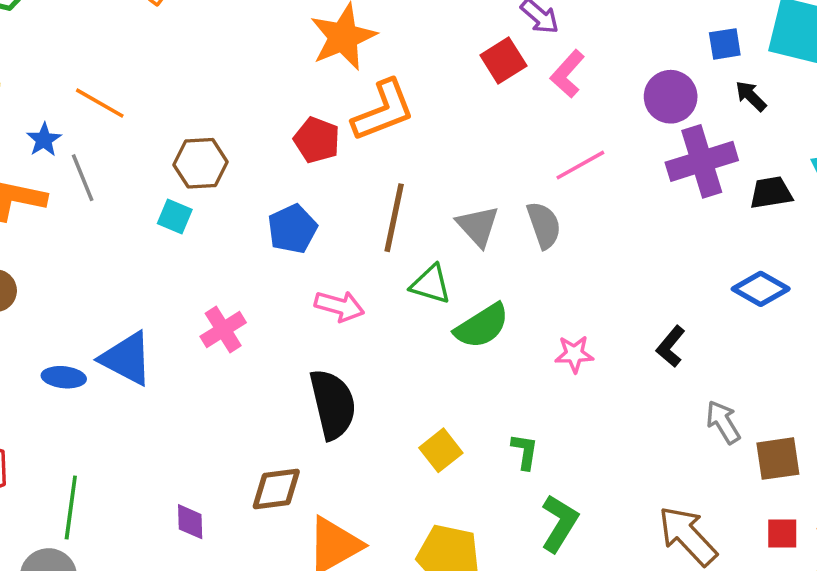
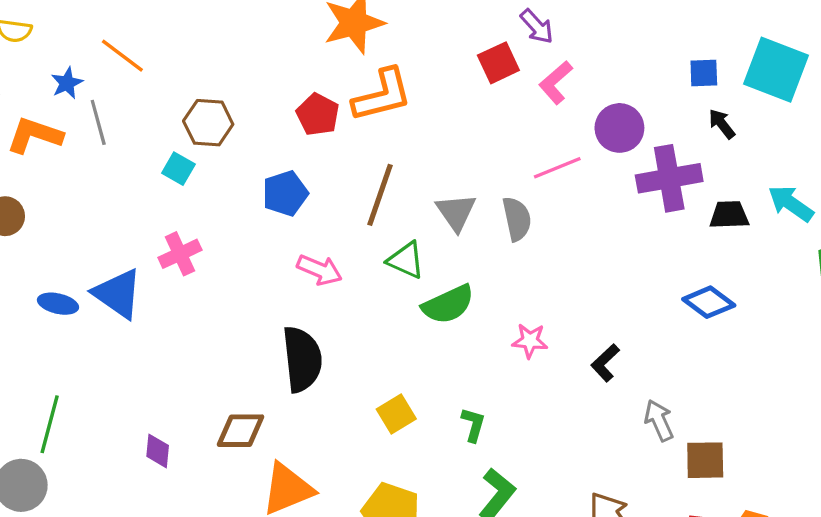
purple circle: (671, 97) -> (619, 128), moved
pink cross: (223, 330) -> (180, 254), moved
black L-shape: (671, 346) -> (605, 363), moved

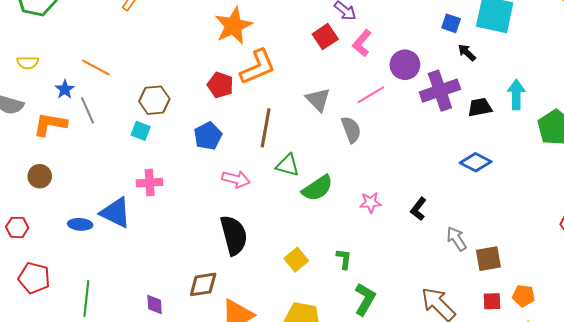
blue square: (704, 73) -> (451, 23), turned 30
cyan arrow: (791, 203) -> (516, 95), turned 64
gray triangle: (456, 212) -> (318, 100), moved
pink cross: (180, 254) -> (150, 183), turned 30

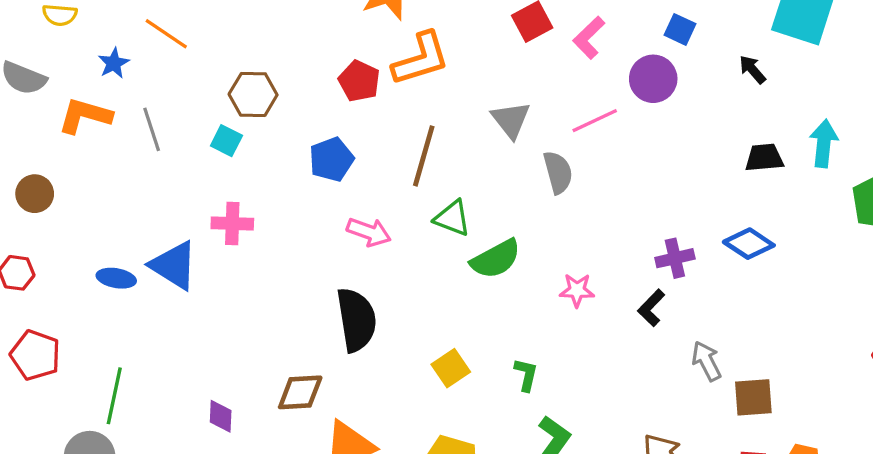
blue square: (451, 23) -> (680, 29), moved
purple cross: (440, 91) -> (675, 258), moved, size x0.6
gray line: (87, 110) -> (152, 129), moved
brown circle: (40, 176) -> (35, 194), moved

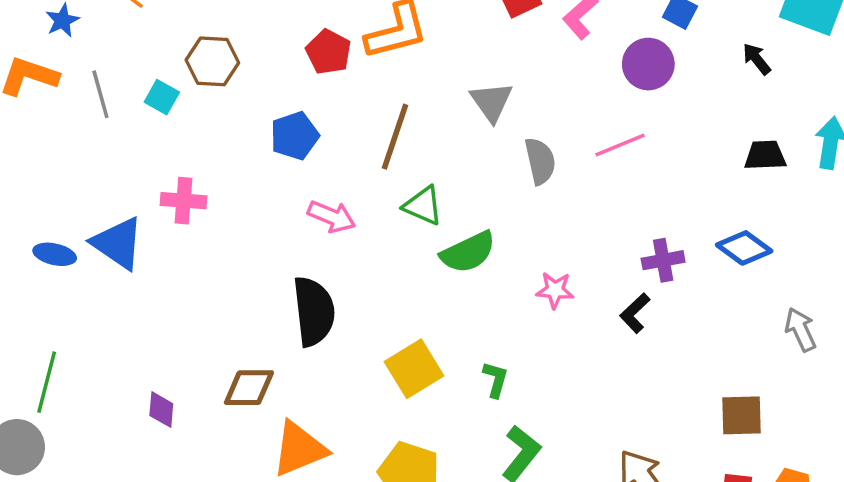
pink line: (595, 121) -> (620, 145), moved
cyan square: (226, 141) -> (162, 97), moved
gray arrow: (706, 361) -> (801, 330), moved
yellow square: (451, 368) -> (414, 369), size x1.4

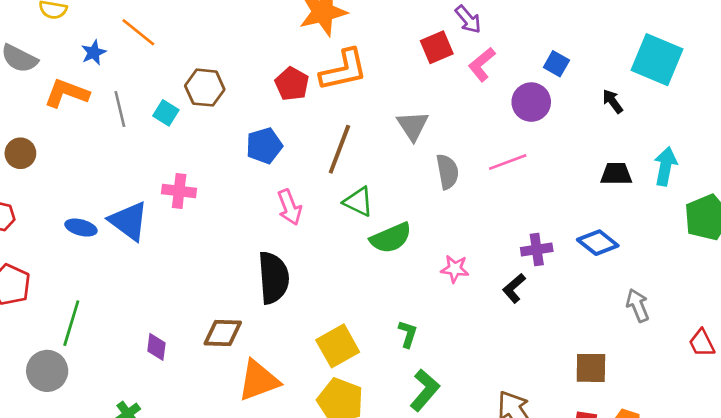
pink arrow: (332, 217) -> (290, 207), turned 44
yellow square: (414, 369) -> (338, 346), moved

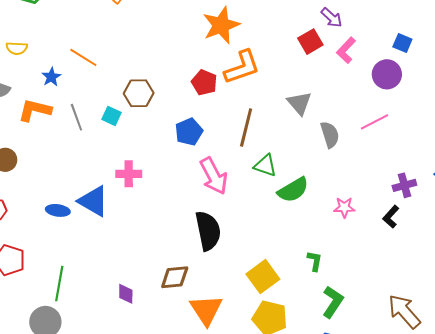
pink arrow: (290, 207) -> (214, 176), size x1.4
orange triangle: (259, 380) -> (206, 310), turned -36

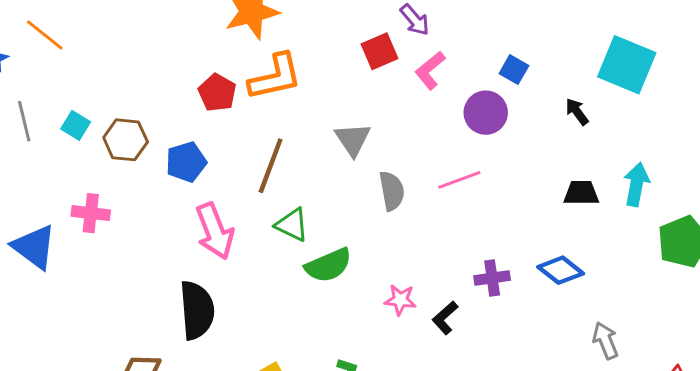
brown hexagon: (139, 93) -> (126, 140), moved
black L-shape: (391, 217) -> (445, 318), moved

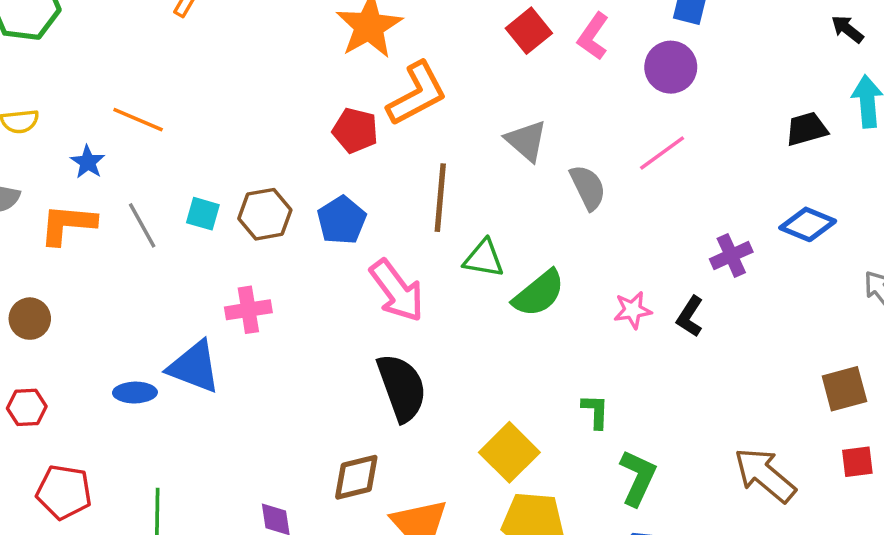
black arrow: (577, 112) -> (847, 29), moved

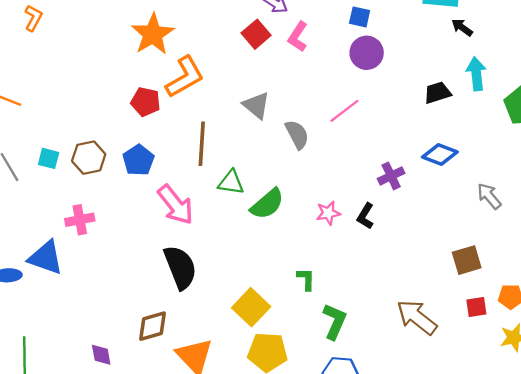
purple circle: (671, 67) -> (367, 53), moved

